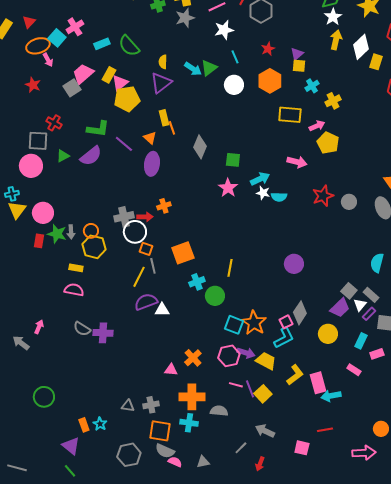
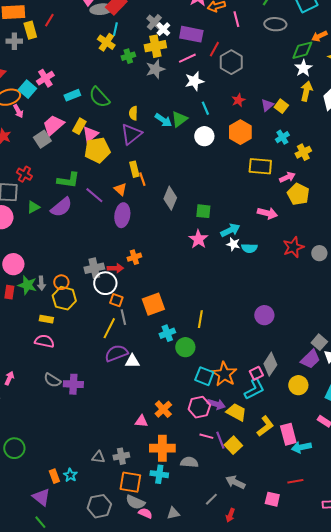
yellow square: (299, 66) -> (281, 106), moved, turned 32

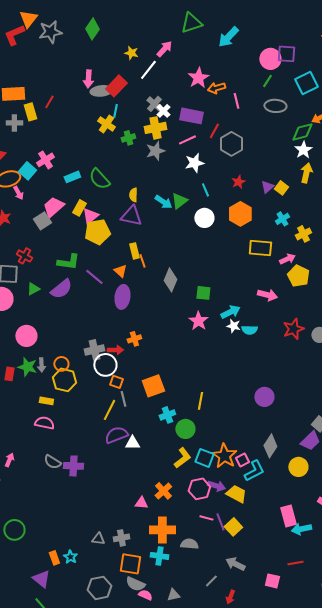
purple triangle: (131, 134) -> (131, 216), turned 50
pink circle: (13, 264) -> (26, 336), moved
pink square: (256, 373) -> (242, 460), moved
yellow L-shape: (265, 426) -> (182, 458), moved

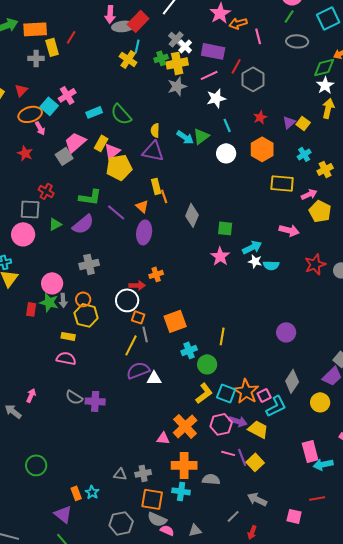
green cross: (128, 138) -> (161, 58), moved
pink circle: (26, 336) -> (52, 283), moved
gray cross: (94, 350) -> (89, 264), moved
orange cross: (163, 491) -> (185, 426), size x1.4

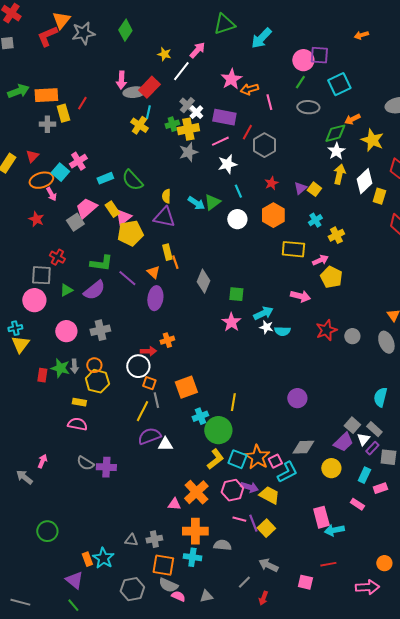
yellow rectangle: (101, 143) -> (112, 209), turned -63
pink circle: (52, 283) -> (66, 331), moved
green circle: (207, 364) -> (218, 430), size x1.4
gray diamond: (292, 381) -> (303, 447), turned 55
cyan star: (92, 492) -> (103, 558), size x1.5

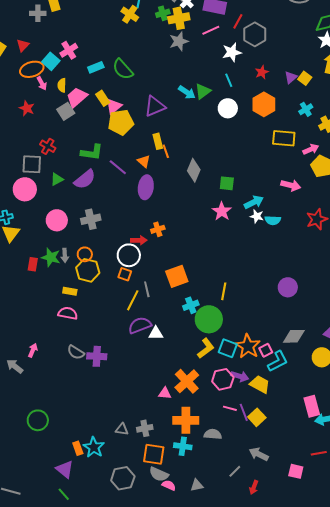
white star: (227, 164) -> (232, 52), moved
yellow semicircle: (166, 196) -> (62, 85), moved
purple triangle: (164, 217) -> (155, 106), turned -35
orange square: (149, 383) -> (125, 274), moved

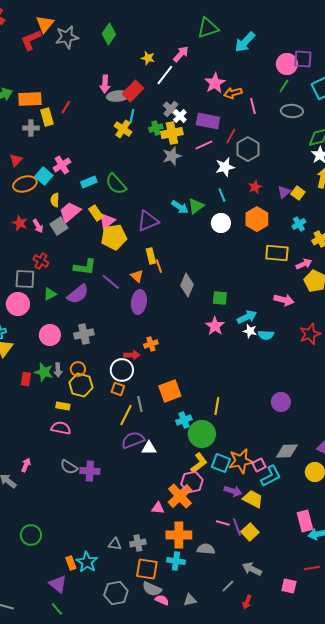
pink arrow: (42, 83) -> (38, 226), moved
orange star: (248, 346) -> (241, 461), turned 30
pink hexagon: (223, 379) -> (192, 482), moved

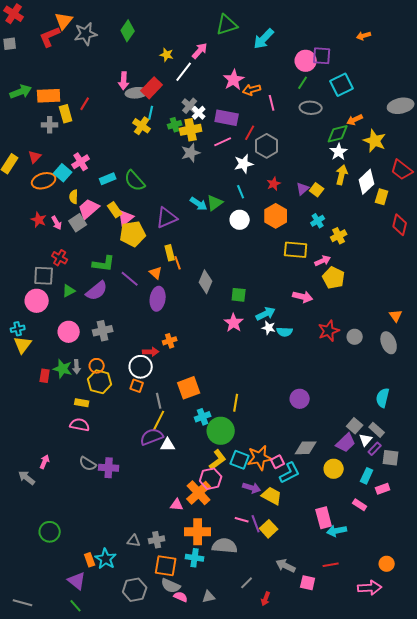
yellow line: (126, 415) -> (159, 421), moved
gray semicircle: (206, 549) -> (225, 546), size x1.4
gray arrow: (252, 569) -> (286, 566), moved

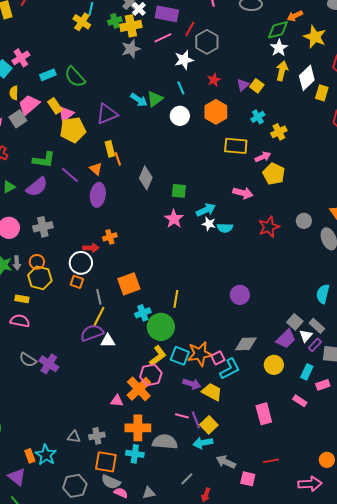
gray circle: (355, 337) -> (304, 221), moved
purple cross: (109, 468) -> (49, 364), turned 30
cyan arrow: (337, 531) -> (203, 443), moved

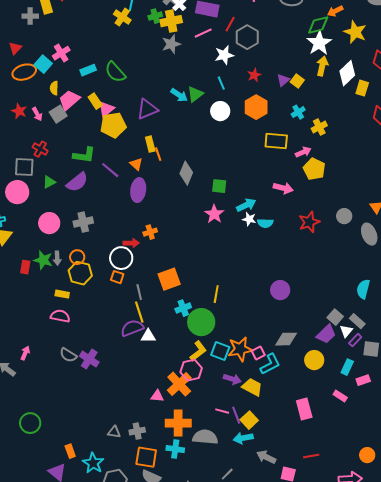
white star: (279, 48) -> (319, 43), size x1.4
yellow line: (99, 317) -> (139, 312), turned -45
cyan star: (46, 455) -> (93, 463), moved

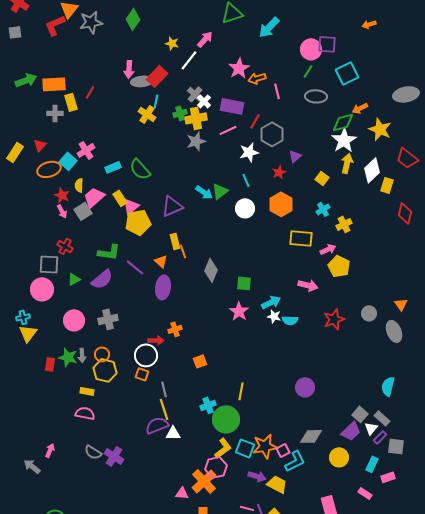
purple triangle: (283, 80) -> (295, 156), moved
red star: (19, 111) -> (62, 195), moved
orange square: (169, 279) -> (200, 361), moved, size x0.6

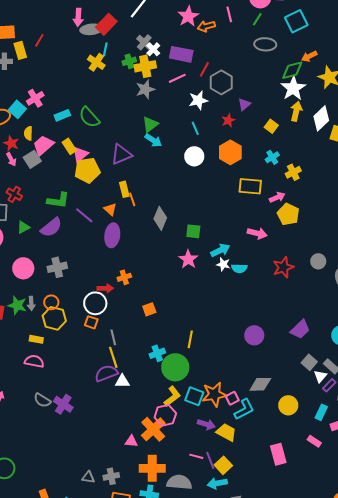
pink line: (277, 91) -> (229, 14), moved
green triangle: (220, 191) -> (150, 124), moved
purple trapezoid: (351, 431) -> (300, 329), moved

